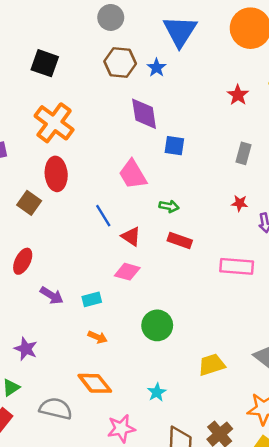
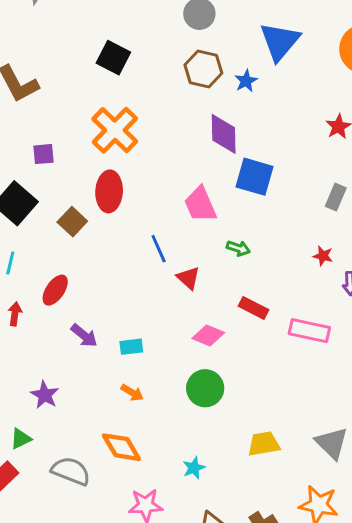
blue square: (174, 146) -> (254, 177), size x1.5
red rectangle: (180, 240) -> (254, 308), moved
pink diamond: (127, 272) -> (208, 336), moved

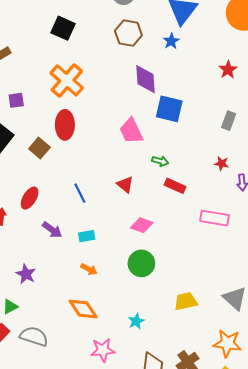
blue star: (246, 81) -> (171, 41), moved
blue line: (159, 249) -> (80, 193), moved
red rectangle: (254, 308) -> (175, 186), moved
gray semicircle: (71, 471) -> (34, 336), moved

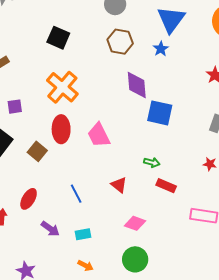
pink trapezoid: (131, 131) -> (99, 135), moved

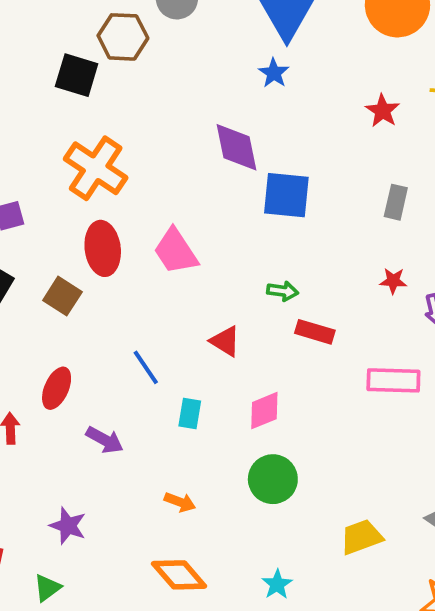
brown hexagon: (120, 42) -> (123, 37), moved
pink diamond: (135, 223) -> (264, 411), turned -35
cyan rectangle: (83, 234) -> (190, 414), moved, turned -63

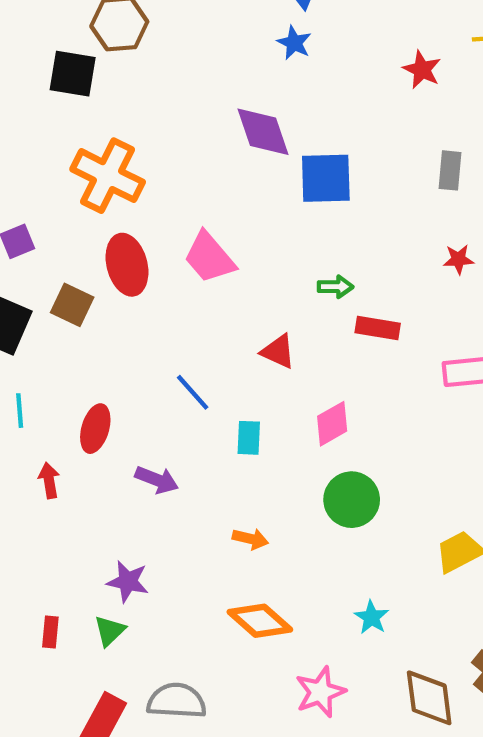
brown square: (62, 296) -> (72, 305), moved
green triangle: (47, 588) -> (110, 631), moved

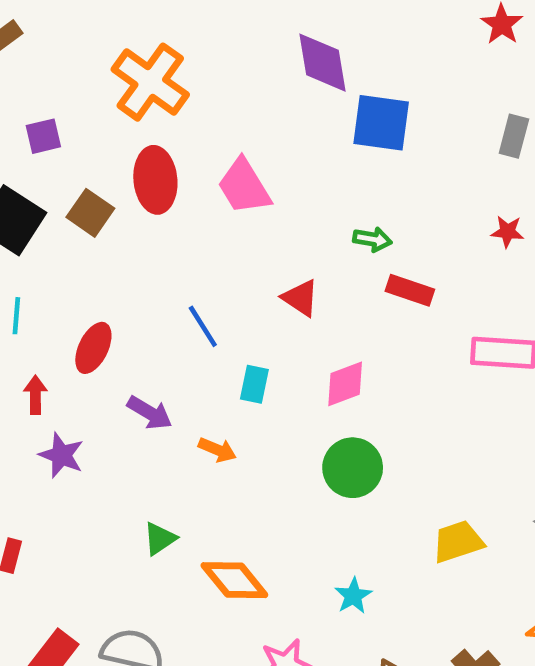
orange arrow: (250, 539) -> (217, 450), moved
purple star: (128, 582) -> (61, 455), moved
green triangle: (110, 631) -> (160, 539), moved

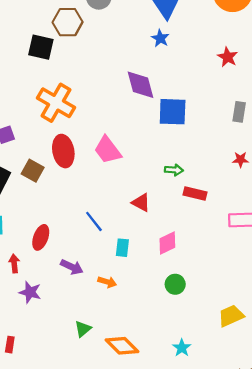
green circle: (353, 468) -> (175, 284), size x0.7

